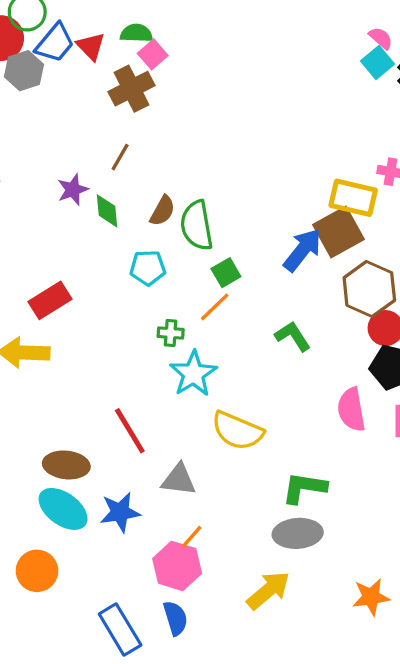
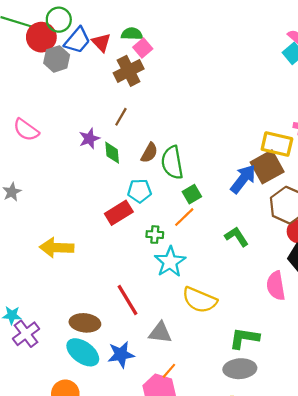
red rectangle: (50, 300) -> (119, 213), moved

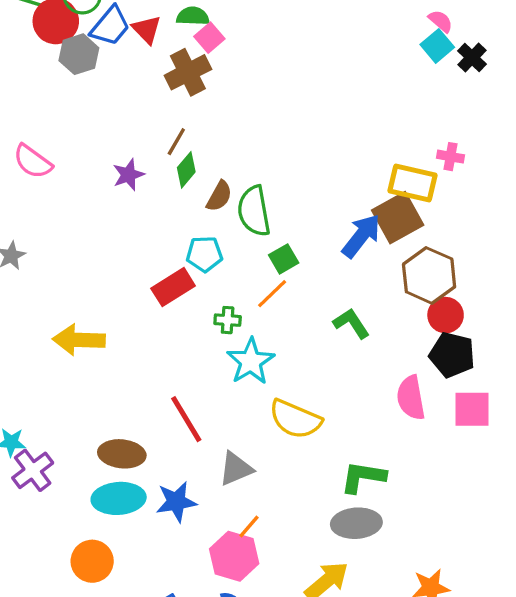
green diamond: (112, 153) -> (186, 170), moved, turned 45
gray triangle: (160, 333) -> (236, 469), turned -30
cyan ellipse: (83, 352) -> (119, 498), turned -40

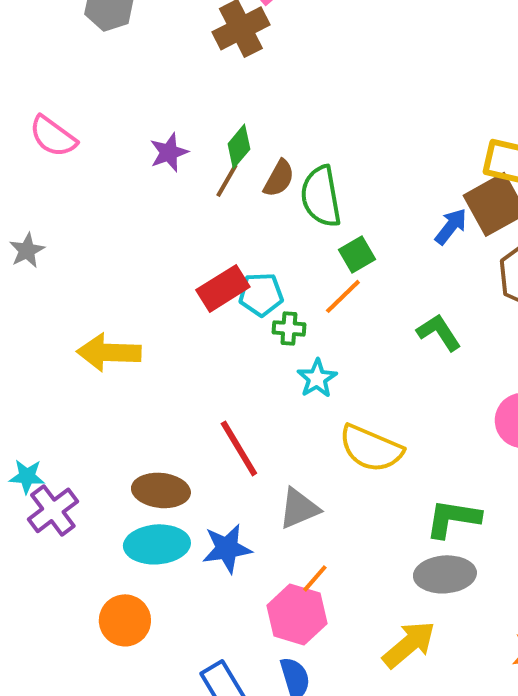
brown line: (176, 142) -> (227, 180), moved
blue arrow: (361, 236) -> (451, 226), size x0.7
cyan pentagon: (204, 254) -> (261, 294), moved
cyan star: (251, 361) -> (317, 378), size x0.7

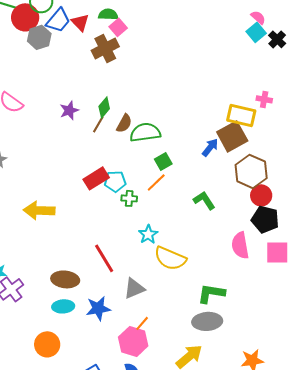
green semicircle: (321, 196) -> (145, 132), turned 92
cyan star: (317, 378) -> (148, 234), moved
cyan ellipse: (157, 544) -> (63, 306), size x0.7

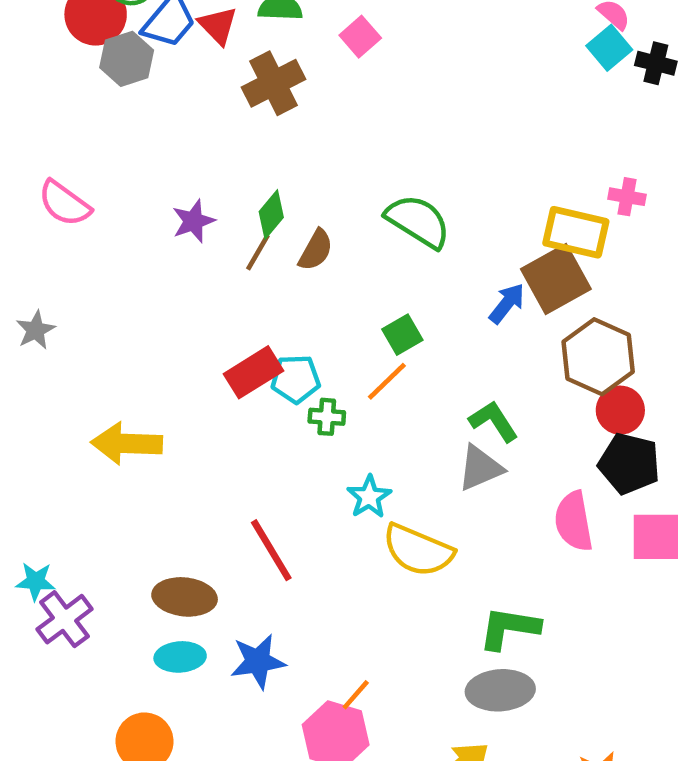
pink square: (118, 27) -> (360, 37), moved
black cross: (277, 39) -> (656, 63), turned -30
green semicircle: (145, 132) -> (418, 221), moved, turned 40
gray triangle: (134, 288) -> (480, 468), moved

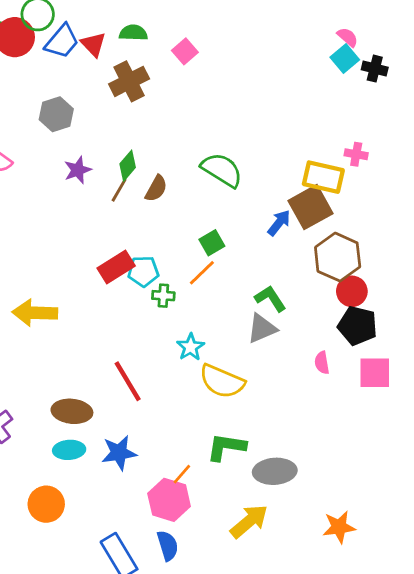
gray hexagon: (127, 59) -> (56, 114), moved
pink semicircle: (574, 521) -> (322, 363), size x0.6
green L-shape: (509, 628) -> (226, 447), moved

